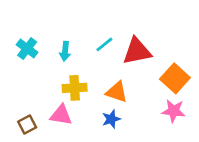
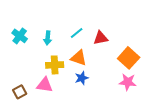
red triangle: (137, 51) -> (101, 38), size x0.7
orange triangle: (117, 92) -> (79, 58), moved
blue star: (111, 119) -> (82, 78), moved

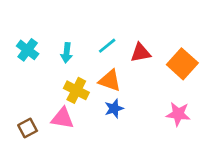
orange square: (129, 58) -> (182, 64), moved
yellow cross: (55, 65) -> (76, 90), turned 30

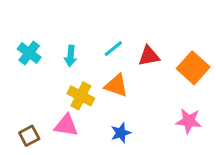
blue star: (114, 108) -> (121, 133), moved

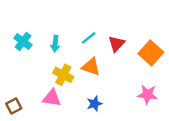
red triangle: (149, 56) -> (116, 44), turned -36
brown square: (29, 136) -> (14, 106), moved

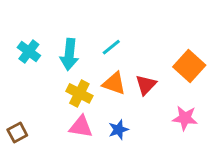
cyan arrow: (55, 44) -> (69, 54), size x1.5
red triangle: (116, 44) -> (146, 85), moved
pink triangle: (52, 98) -> (81, 127), moved

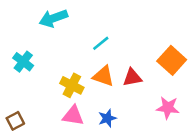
cyan cross: (29, 52) -> (23, 62), moved
cyan arrow: (69, 54) -> (53, 18), moved, turned 64
red triangle: (146, 85) -> (132, 77), turned 36

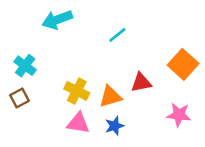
cyan line: (101, 43) -> (117, 35), moved
orange triangle: (103, 76) -> (110, 96), moved, turned -35
brown square: (15, 121) -> (19, 98), moved

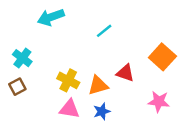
red triangle: (141, 83) -> (125, 73), turned 30

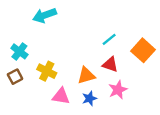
cyan line: (104, 31) -> (109, 39), moved
yellow cross: (68, 80) -> (47, 71), moved
pink star: (159, 102) -> (118, 90), moved, turned -30

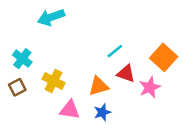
cyan line: (109, 39) -> (115, 51), moved
pink star: (118, 90) -> (150, 87), moved

